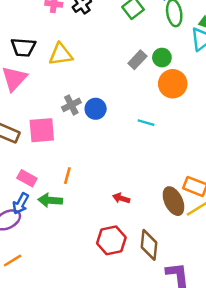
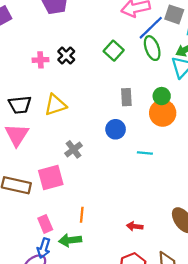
green circle: (162, 58) -> (162, 96), moved
gray rectangle: (137, 60) -> (126, 97), turned -36
blue circle: (96, 109) -> (116, 129), moved
pink rectangle: (27, 178) -> (45, 224), turned 48

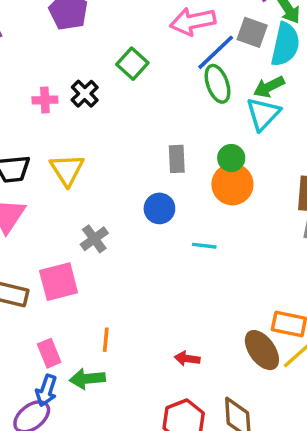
green square: (114, 51) -> (132, 64), moved
yellow triangle: (55, 105) -> (67, 170), turned -45

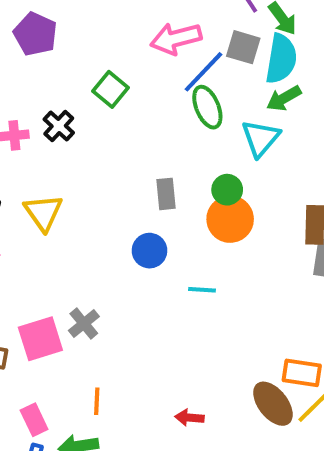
green arrow: (269, 87) -> (284, 98), moved
gray cross: (94, 239) -> (84, 324), moved

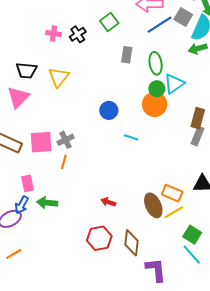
green ellipse: (207, 107) -> (156, 63), moved
cyan triangle: (261, 138) -> (174, 84), moved
gray rectangle: (166, 194) -> (127, 55), moved
orange line: (97, 401) -> (64, 162), moved

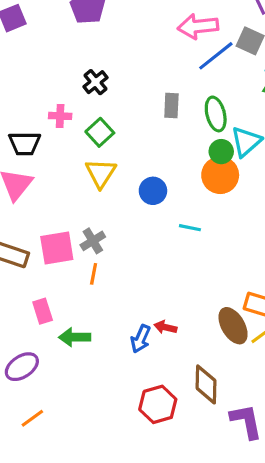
green square: (109, 22) -> (100, 132), moved
pink cross: (54, 34) -> (60, 116), moved
yellow triangle: (59, 77) -> (101, 173), moved
blue arrow: (22, 205) -> (141, 339), moved
red hexagon: (99, 238) -> (158, 404), moved

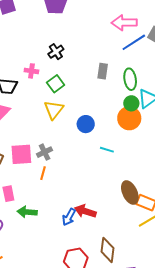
brown ellipse: (233, 326) -> (130, 192), moved
red arrow: (165, 327) -> (85, 211), size x1.5

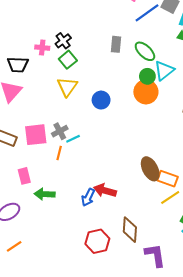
black cross: (56, 52) -> (63, 41), moved
green ellipse: (130, 79) -> (145, 51), turned -35
cyan line: (107, 150) -> (73, 139), moved, turned -40

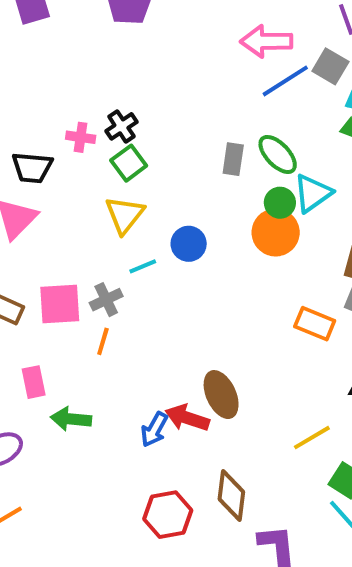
gray rectangle: (116, 44) -> (233, 159), moved
cyan line: (73, 139) -> (143, 266), moved
brown ellipse: (150, 169) -> (221, 395), moved
orange rectangle: (168, 179) -> (315, 324), moved

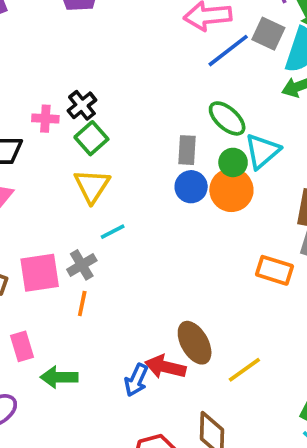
gray rectangle: (233, 159) -> (187, 150), moved
blue circle: (189, 244) -> (191, 187), moved
yellow line: (312, 438) -> (244, 370), moved

